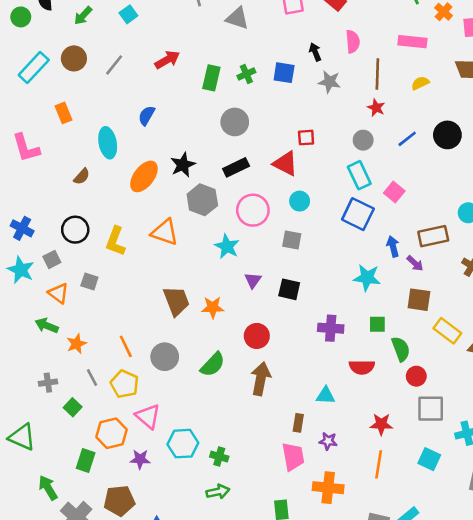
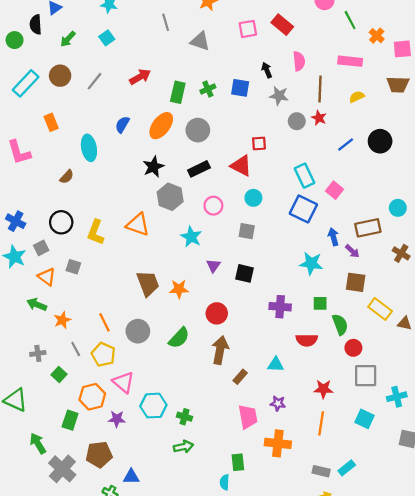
gray circle: (363, 140) -> (297, 121), moved
orange ellipse: (144, 176) -> (161, 126), moved
pink circle: (253, 210) -> (213, 206), size x0.7
brown rectangle: (298, 423) -> (240, 377), moved, turned 32

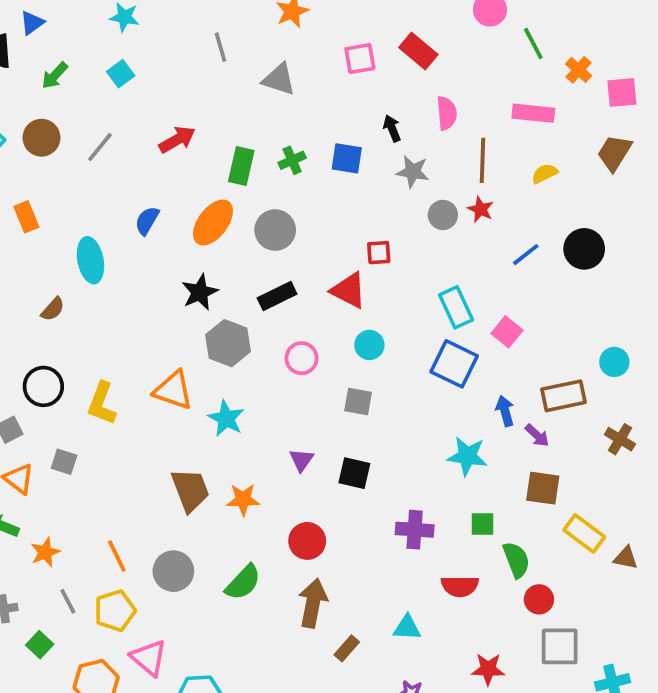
brown trapezoid: (398, 85) -> (614, 153), turned 120
cyan star: (191, 237) -> (226, 418), moved
yellow pentagon: (103, 355) -> (115, 611), turned 30

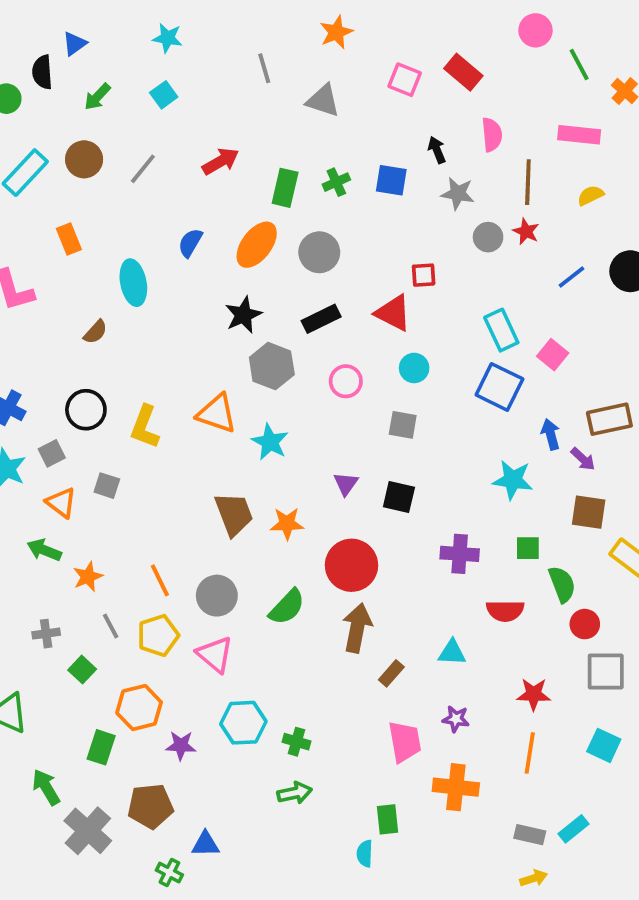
pink square: (360, 59) -> (405, 80), turned 32
red circle: (307, 541) -> (351, 565), size x1.4
pink triangle: (149, 658) -> (215, 654), moved

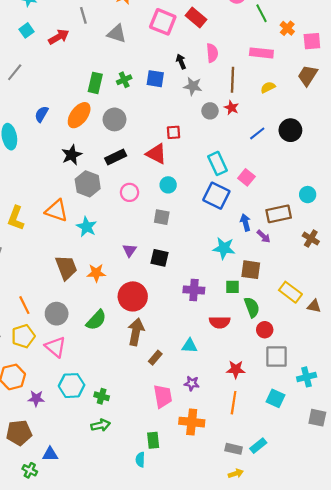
pink square: (405, 80) -> (163, 22), size x1.4
red arrow: (221, 161) -> (59, 37), moved
brown square: (589, 512) -> (251, 270), moved

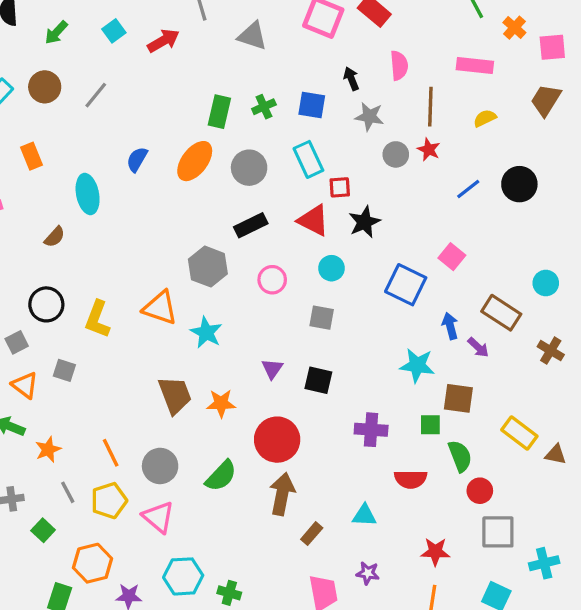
black star: (72, 155) -> (364, 222), moved
cyan rectangle: (217, 163) -> (308, 159), moved
brown rectangle: (279, 214) -> (501, 313), turned 45

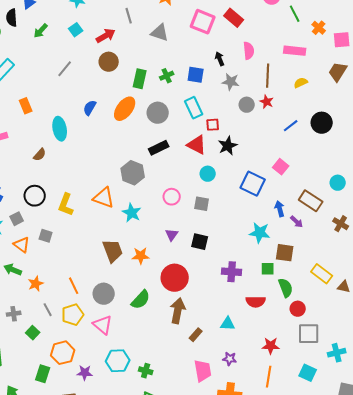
brown circle: (45, 87) -> (109, 62), moved
pink circle: (272, 280) -> (172, 197), moved

